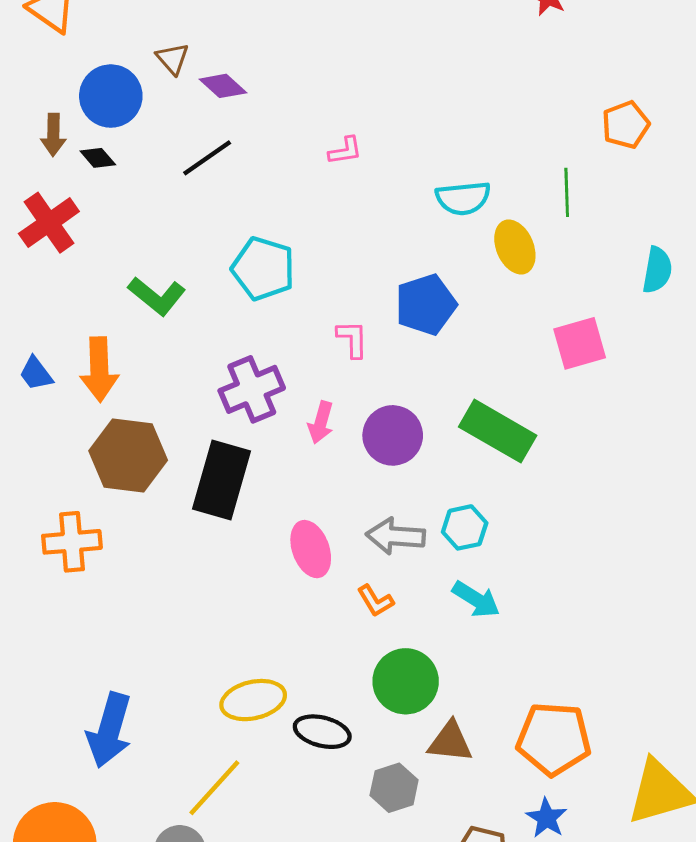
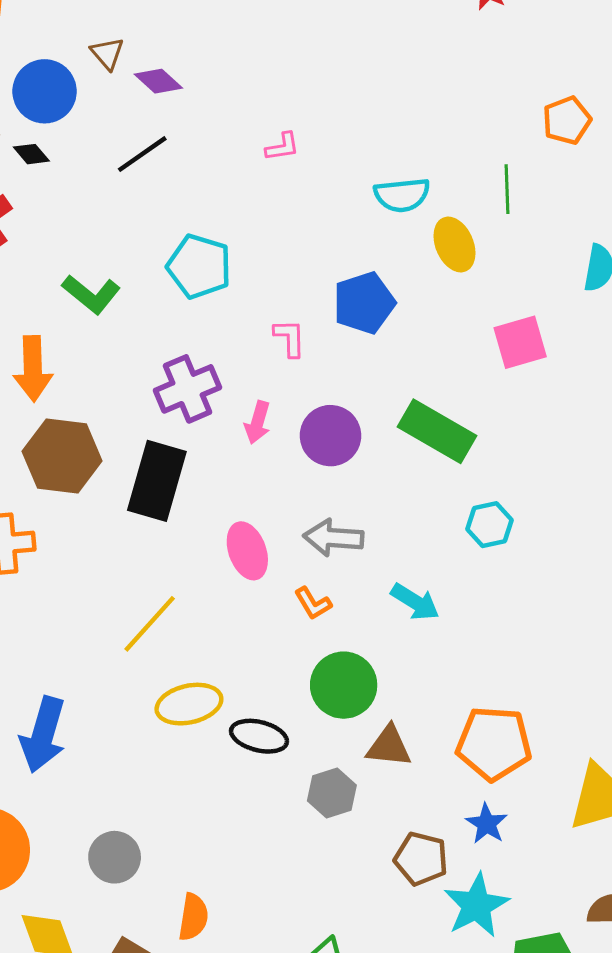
cyan hexagon: (465, 527) -> (490, 525), moved
yellow line: (214, 788) -> (150, 624), moved

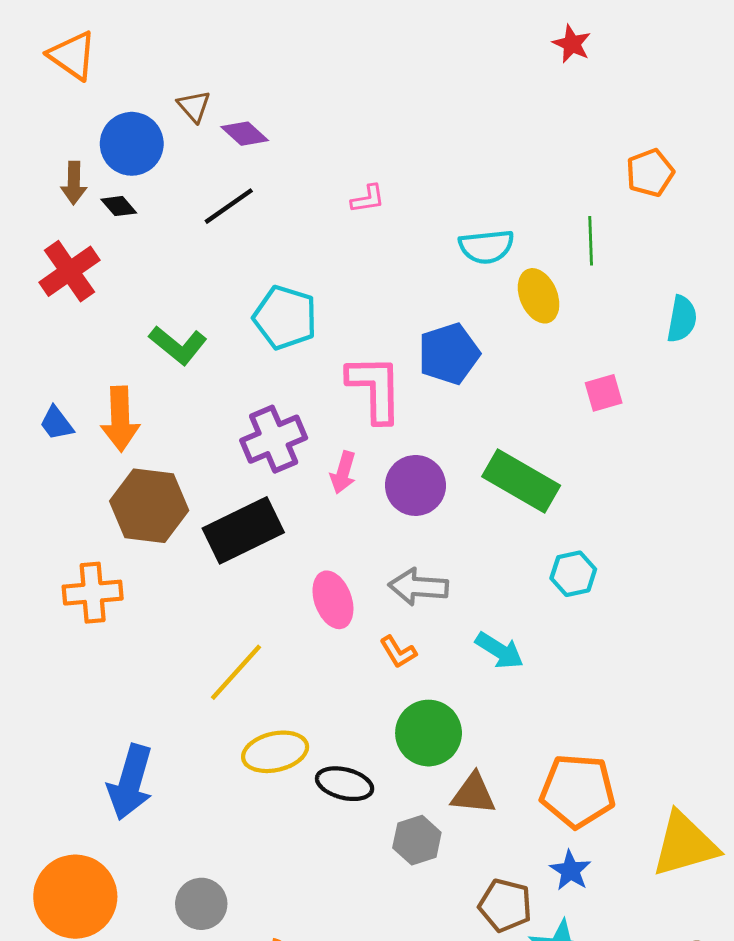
pink L-shape: (290, 338) -> (375, 388), size x1.8
pink square: (520, 342) -> (604, 393), size x0.7
black rectangle: (157, 481) -> (243, 530), turned 48

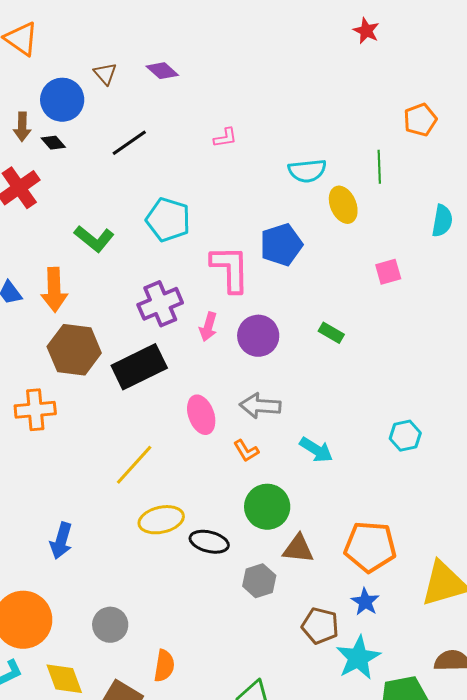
purple diamond: (245, 134) -> (162, 71), moved
green rectangle: (521, 481) -> (331, 333), size x0.5
cyan hexagon: (573, 574) -> (405, 436), moved
blue arrow: (130, 782) -> (61, 541), size x0.7

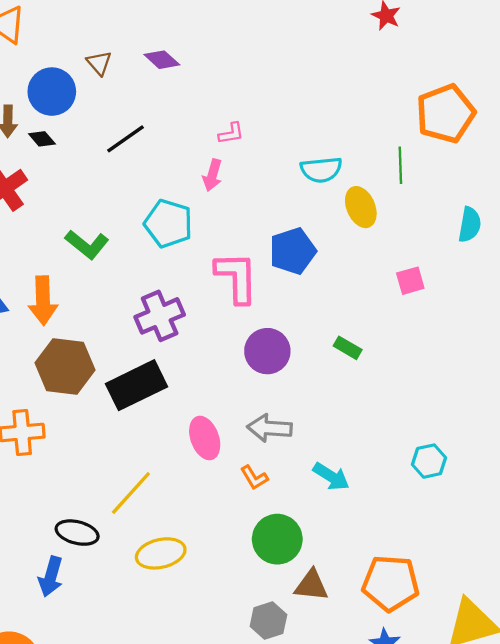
orange pentagon: (420, 120) -> (446, 114), size x1.6
pink arrow: (208, 327) -> (212, 175), moved
black ellipse: (209, 542) -> (77, 533), moved

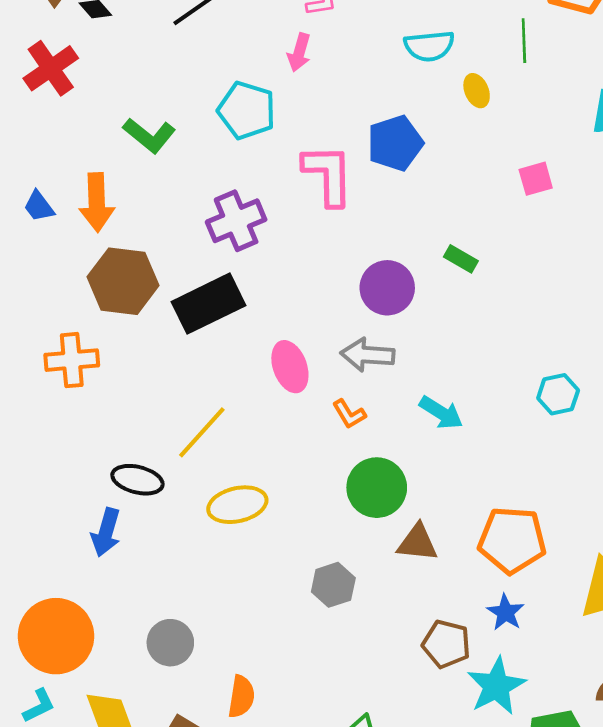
yellow ellipse: (361, 207) -> (477, 91), size x0.7
purple circle: (267, 351) -> (387, 288), moved
gray hexagon: (268, 621) -> (333, 585), moved

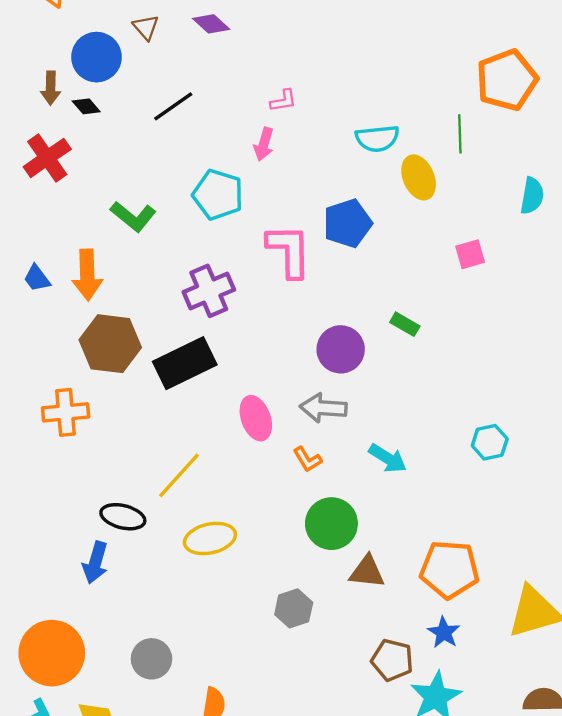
yellow ellipse: (477, 91) -> (419, 177), size x1.5

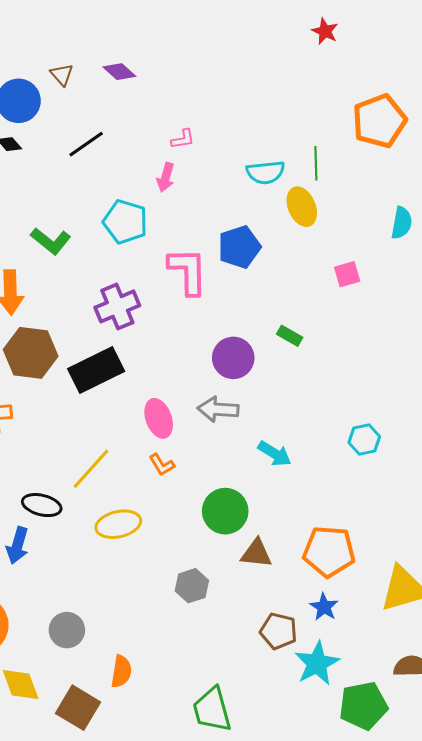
green line: (460, 134) -> (316, 163), moved
orange L-shape: (307, 459) -> (162, 465), moved

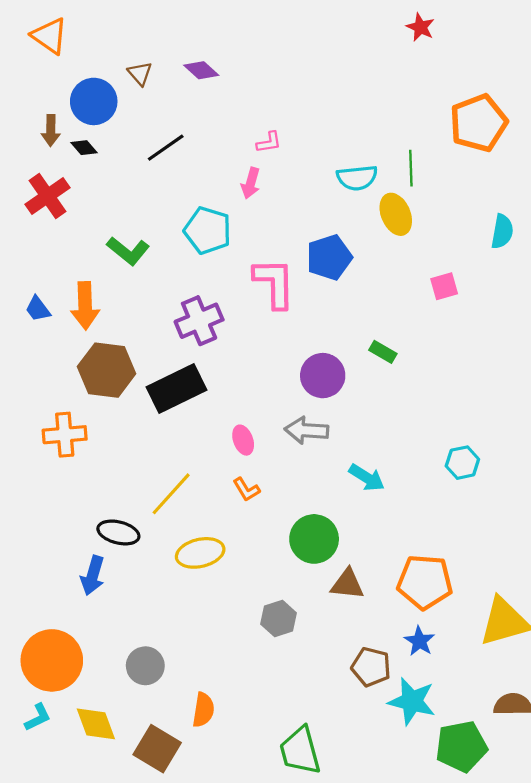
pink ellipse: (159, 418) -> (243, 440), size x0.7
cyan star: (317, 663) -> (412, 701), turned -30

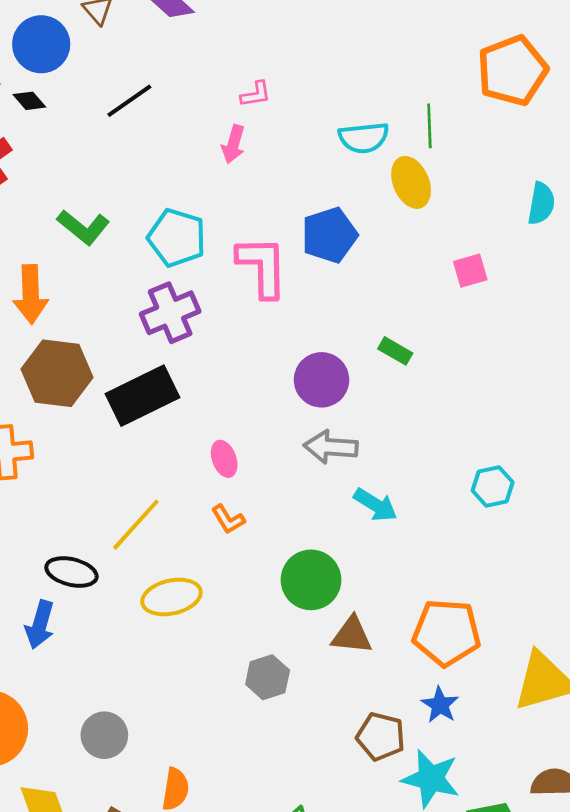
cyan pentagon: (208, 230) -> (177, 238), moved
gray arrow: (307, 430) -> (331, 447), moved

